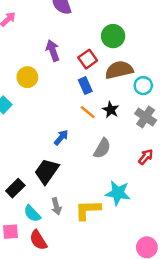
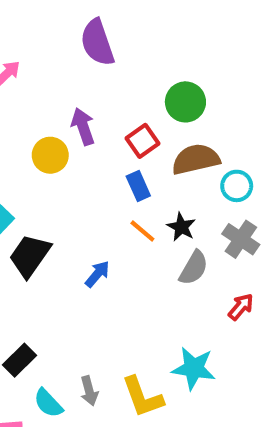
yellow circle: (27, 77) -> (50, 155), moved
gray semicircle: (102, 148) -> (194, 268), moved
black trapezoid: (47, 171) -> (30, 256), moved
yellow L-shape: (88, 210) -> (142, 397), turned -108

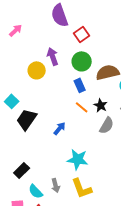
green circle: (185, 102) -> (82, 61), moved
red square: (142, 141) -> (82, 34), moved
cyan star: (194, 368) -> (78, 159), moved

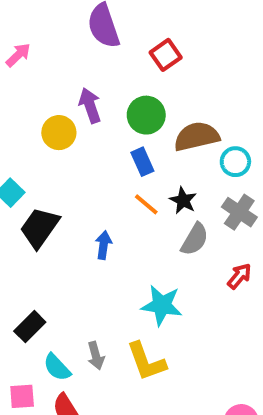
red square: (82, 34) -> (166, 55), moved
blue arrow: (60, 128) -> (104, 245), turned -32
cyan star: (78, 159) -> (162, 305), moved

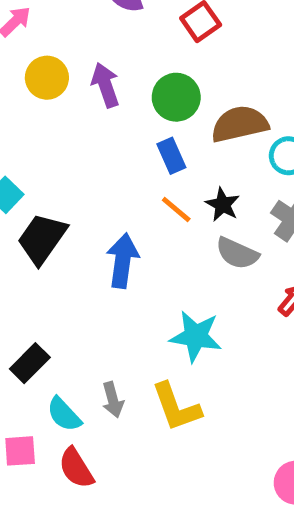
yellow circle: (59, 133) -> (47, 78), moved
gray semicircle: (195, 239) -> (237, 253), turned 84
blue arrow: (104, 245) -> (123, 261), size x1.5

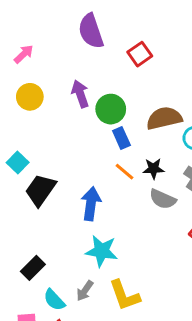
yellow circle: (47, 78) -> (30, 97), moved
green circle: (176, 97) -> (111, 109), moved
black star: (223, 205) -> (153, 169), turned -30
cyan star: (196, 336) -> (102, 251), moved
gray arrow: (113, 400) -> (85, 291), turned 50

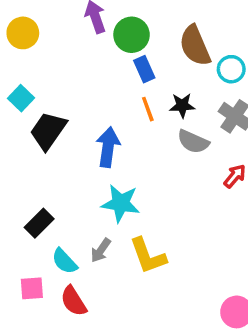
yellow circle: (30, 97) -> (23, 33), moved
brown semicircle: (164, 118) -> (195, 46), turned -100
orange line: (124, 172) -> (148, 109), turned 30

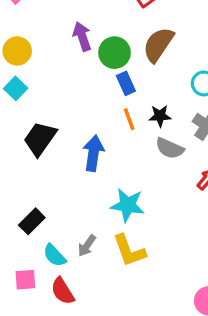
brown semicircle: (195, 46) -> (158, 45), moved, turned 57
cyan square: (21, 98) -> (16, 88), moved
cyan star: (121, 203) -> (127, 205), moved

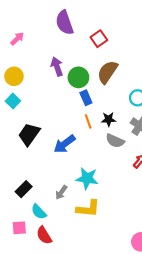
blue arrow: (93, 153) -> (64, 144), turned -135
gray arrow: (87, 246) -> (61, 192), moved
yellow L-shape: (129, 251) -> (88, 208), turned -65

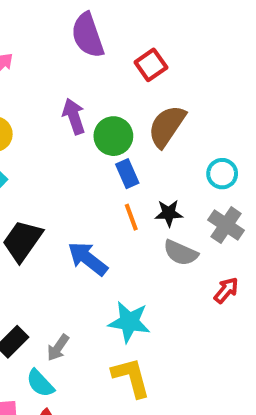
blue arrow: (64, 144) -> (88, 259), turned 75
gray arrow: (61, 192) -> (58, 348), moved
yellow L-shape: (88, 208) -> (131, 377), turned -110

